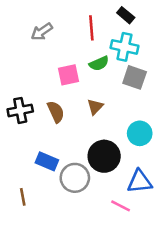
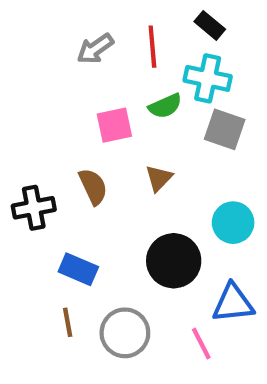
gray arrow: (42, 32) -> (95, 49), moved
black cross: (20, 110) -> (34, 208), moved
gray circle: (75, 178) -> (125, 333), moved
brown line: (23, 197) -> (68, 322), moved
pink line: (121, 206) -> (201, 343), turned 36

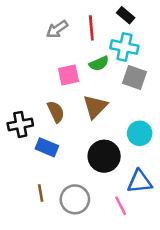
brown triangle: (159, 178) -> (95, 107), size x1.5
blue rectangle: (78, 269) -> (47, 147), moved

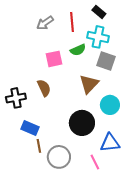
brown triangle: (95, 107) -> (89, 84), moved
blue rectangle: (47, 147) -> (30, 128), moved
brown line: (41, 193) -> (39, 146), moved

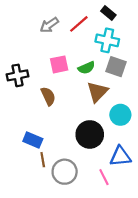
red line: (72, 22) -> (79, 24), turned 54
green semicircle: (78, 50) -> (86, 68), moved
black cross: (16, 98) -> (18, 75), moved

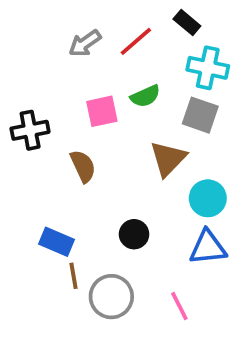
cyan cross: (107, 40) -> (208, 68), moved
green semicircle: (86, 68) -> (145, 96), moved
black circle: (90, 134) -> (134, 234), moved, size x0.6
blue triangle: (120, 156) -> (208, 247), moved

